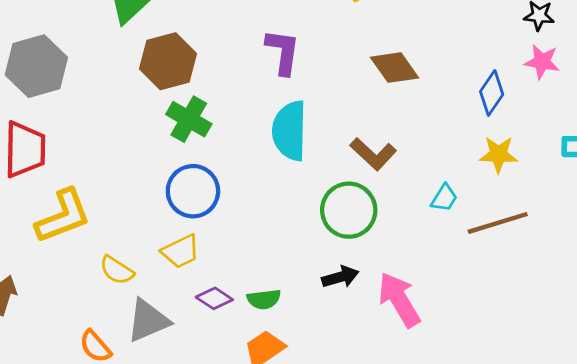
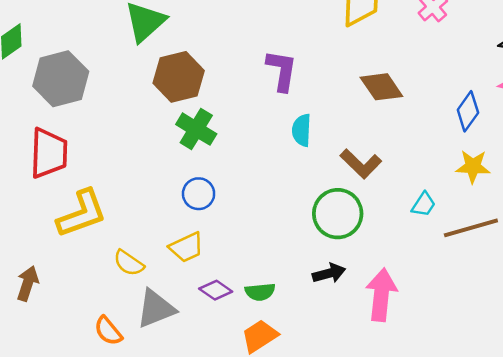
cyan semicircle: (290, 131) -> (302, 130), moved, size x0.6
blue circle: (193, 191) -> (199, 194), size x0.7
pink arrow: (399, 300) -> (381, 295), turned 36

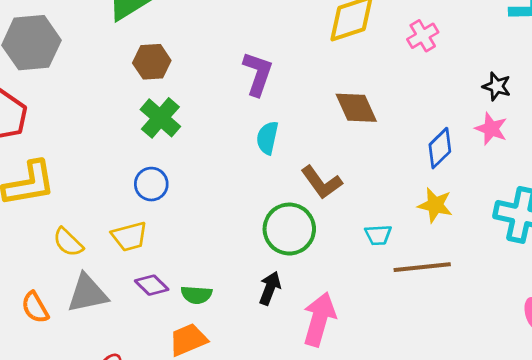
brown hexagon: (179, 77) -> (152, 62), size x0.7
cyan trapezoid: (424, 204) -> (378, 235), turned 44
black arrow: (329, 273) -> (270, 288), turned -64

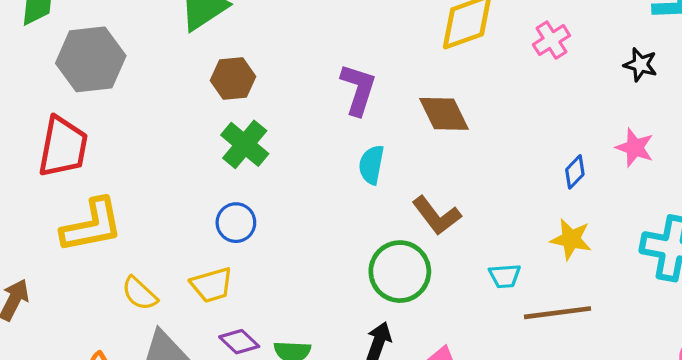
black star: (497, 86) -> (640, 65), moved
brown diamond: (356, 108) -> (444, 114), moved
blue diamond: (440, 148) -> (575, 172), size x0.7

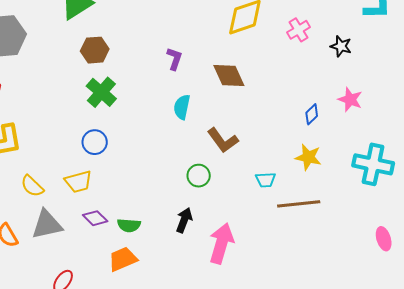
black star: (640, 65) -> (341, 46), moved
purple L-shape: (358, 89) -> (174, 59), size x0.7
green circle: (400, 272) -> (199, 176), size x0.6

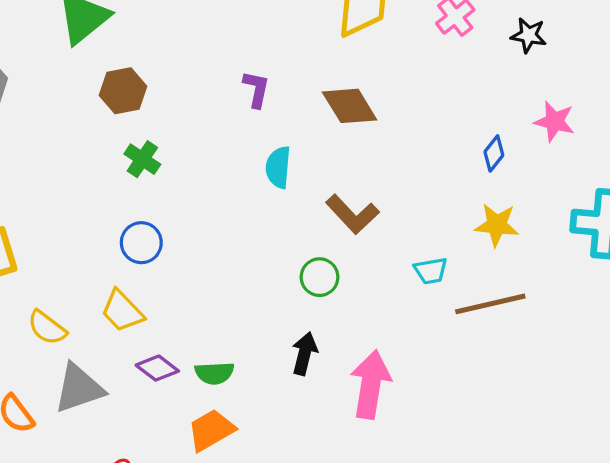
green cross: (101, 92) -> (142, 159), size x0.7
yellow trapezoid: (78, 182) -> (122, 311), turned 68

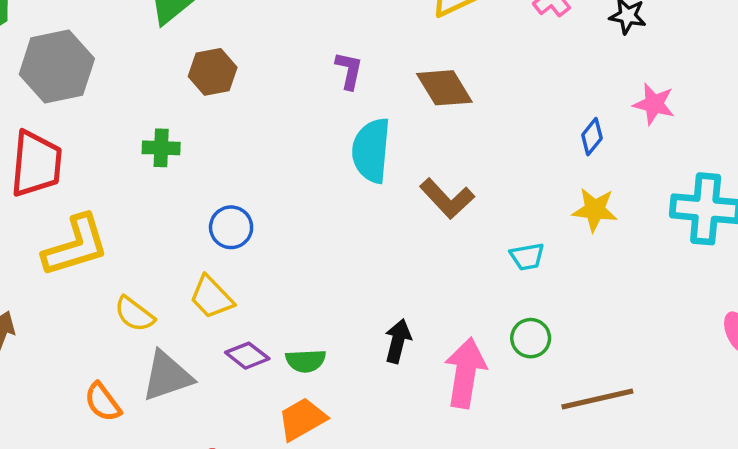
green cross: (142, 159) -> (161, 148), moved, turned -32
cyan semicircle: (278, 167) -> (371, 150), size x1.5
green circle: (320, 277) -> (531, 338), moved
brown line: (490, 304) -> (597, 399), moved

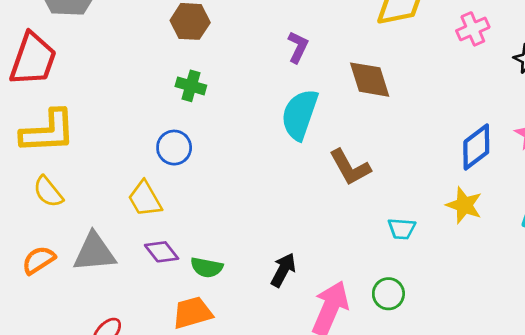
blue diamond: (592, 137) -> (476, 147), size x1.6
green cross: (161, 148) -> (191, 86), moved
yellow semicircle: (134, 314) -> (48, 192), moved
orange semicircle: (103, 402) -> (39, 260), turned 80

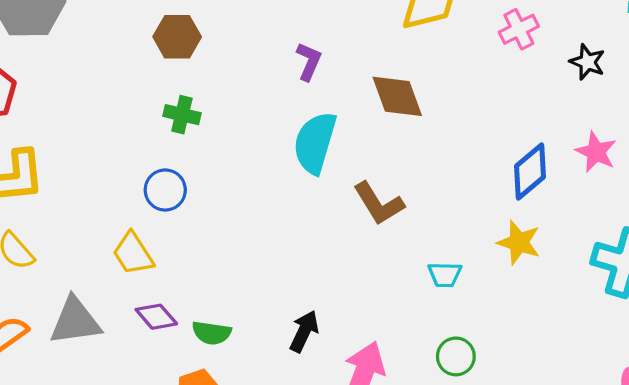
green circle: (388, 294) -> (456, 356), moved

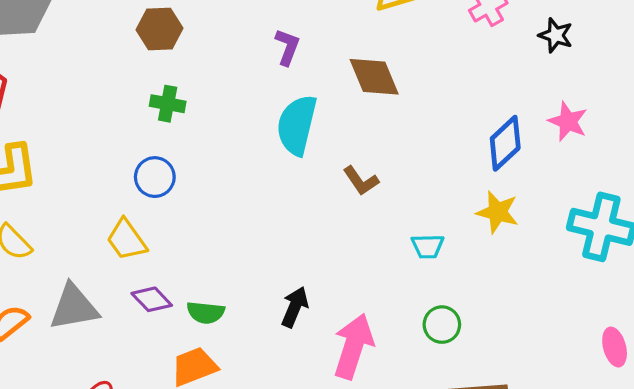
brown L-shape: (379, 203) -> (361, 181), size x0.7

